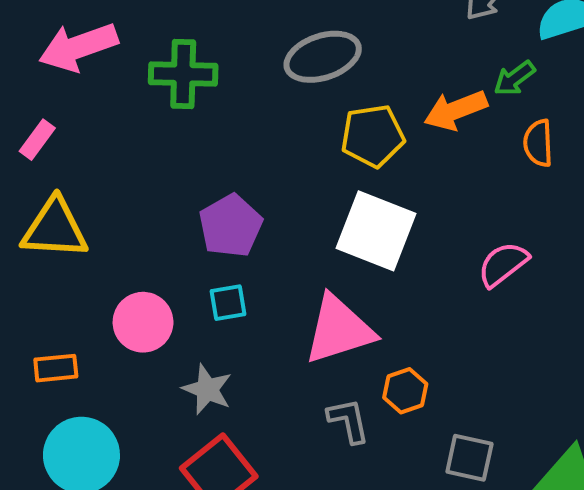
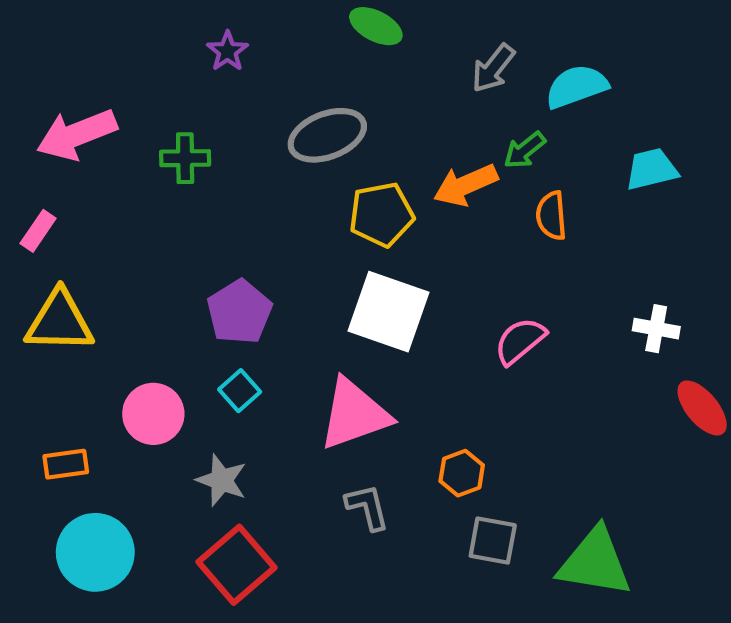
green cross: (183, 74) -> (185, 158), size x0.7
cyan square: (228, 303) -> (240, 391), turned -30
orange hexagon: (405, 391) -> (462, 473), moved

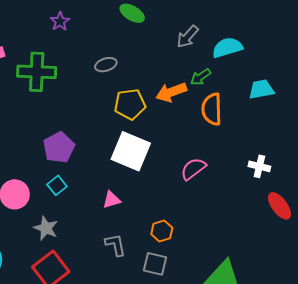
gray ellipse: (327, 135) -> (106, 65), size x0.6
green cross: (185, 158) -> (37, 72), size x1.6
orange semicircle: (551, 216) -> (212, 109), size x1.4
pink triangle: (354, 414) -> (112, 200), size x0.5
gray square: (493, 541) -> (155, 264), moved

